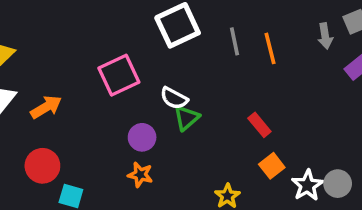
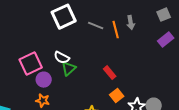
gray arrow: (325, 36) -> (131, 23), moved
gray line: (235, 41) -> (96, 26), turned -56
pink square: (119, 75) -> (31, 64), moved

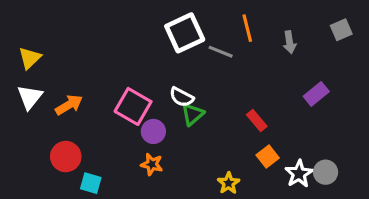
gray line: (96, 26) -> (221, 52), moved
orange line: (116, 30) -> (247, 28), moved
purple rectangle: (166, 40) -> (316, 94), moved
pink square: (31, 64) -> (133, 106), turned -35

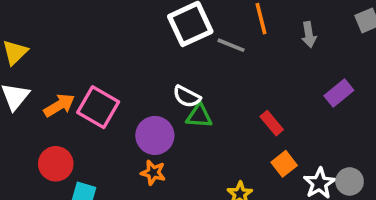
pink square: (133, 106) -> (98, 107), moved
green triangle: (193, 114) -> (199, 116), turned 45
purple circle: (153, 131) -> (155, 135), size x1.4

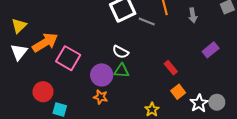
orange arrow: (59, 105) -> (45, 43), moved, size x1.4
green triangle: (199, 116) -> (122, 71), moved

